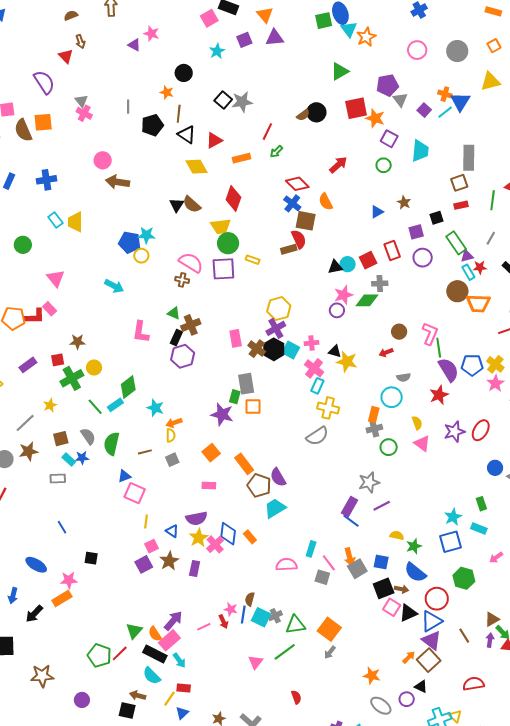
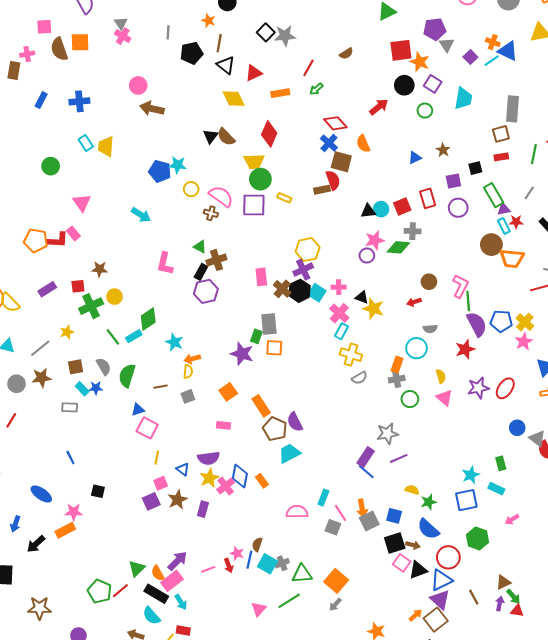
blue triangle: (460, 102) -> (508, 51), turned -40
black circle: (316, 112) -> (404, 85), moved
yellow circle: (141, 256) -> (191, 189), moved
gray semicircle: (317, 436) -> (359, 378), moved, size x0.7

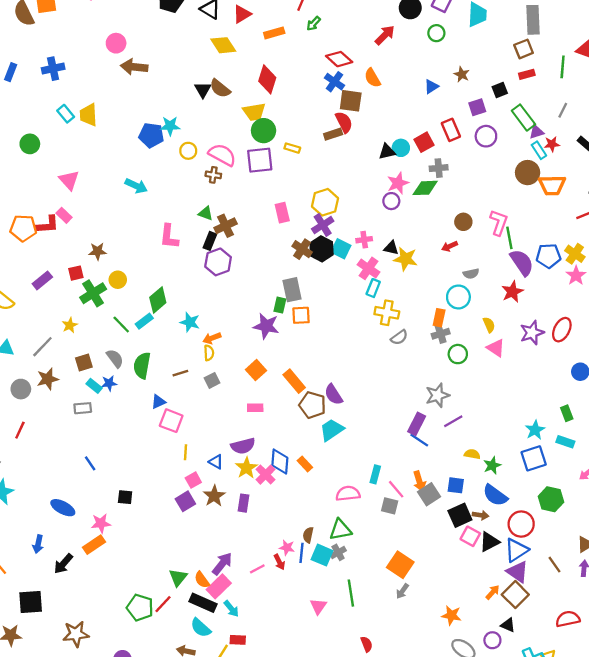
pink rectangle: (261, 277) -> (282, 213), moved
green triangle: (302, 574) -> (340, 530), moved
green line: (289, 601) -> (351, 593), turned -60

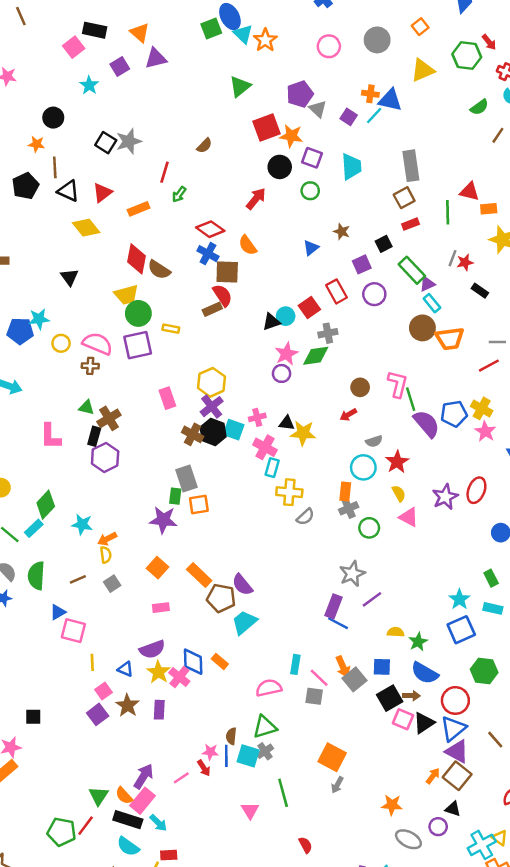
brown semicircle: (220, 88) -> (159, 270), moved
red star: (552, 144) -> (465, 262), moved
red star: (512, 292) -> (397, 462), moved

